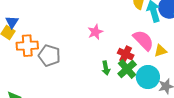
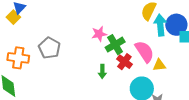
orange cross: (27, 46) -> (18, 58), moved
green cross: (127, 69) -> (115, 45), moved

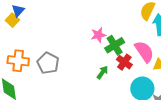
gray pentagon: (49, 48) -> (48, 63), moved
green arrow: (102, 71) -> (102, 72), turned -144

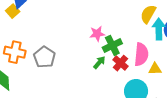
pink semicircle: (144, 52) -> (141, 54), turned 35
green arrow: (102, 72) -> (99, 62), moved

